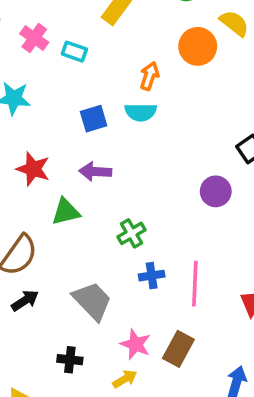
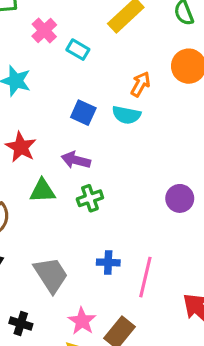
blue square: (94, 119) -> (83, 113), turned 30
green cross: (132, 233) -> (90, 198), moved

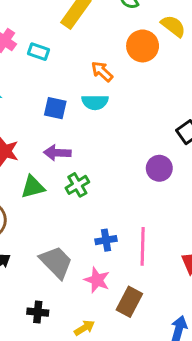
orange arrow: (140, 84) -> (102, 71), turned -65
pink star: (82, 321) -> (97, 280), moved

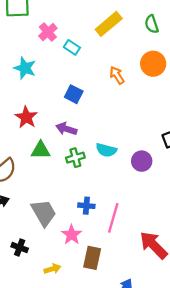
cyan semicircle: (95, 102) -> (106, 150), moved
brown rectangle: (129, 302) -> (92, 258), turned -30

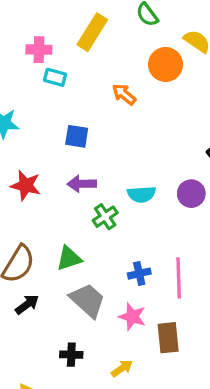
pink cross: (48, 32) -> (39, 50), moved, turned -30
green triangle: (41, 150) -> (69, 258), moved

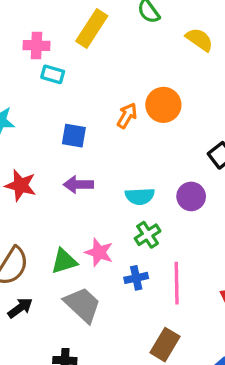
orange circle: (166, 64) -> (163, 105), moved
orange arrow: (124, 94) -> (127, 116), moved, turned 80
green cross: (105, 217) -> (148, 235), moved
pink star: (132, 317) -> (99, 252), moved
brown rectangle: (168, 338) -> (165, 345), turned 36

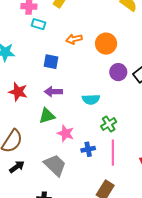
orange arrow: (127, 116) -> (74, 39), moved, turned -133
purple circle: (191, 196) -> (118, 72), moved
green cross: (148, 235) -> (109, 124), moved
green triangle: (64, 261) -> (47, 116), moved

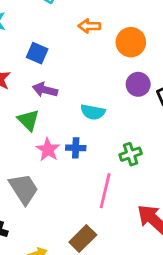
blue square: (51, 62) -> (37, 53), moved
green triangle: (47, 116) -> (28, 120), turned 48
green cross: (109, 124) -> (131, 154), moved
blue cross: (88, 149) -> (76, 148), moved

